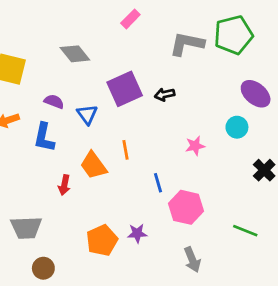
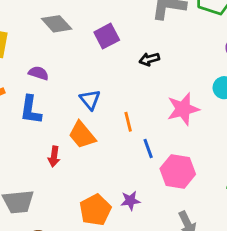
purple square: (125, 89) -> (107, 36), moved, size x0.7
blue triangle: (87, 114) -> (90, 100), moved
pink star: (195, 146) -> (183, 109), size x1.6
orange line: (126, 150) -> (128, 122), moved

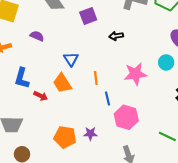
blue L-shape: (31, 110) -> (22, 78), moved
red arrow: (54, 156) -> (41, 96), turned -80
orange pentagon: (95, 210) -> (65, 137), turned 30

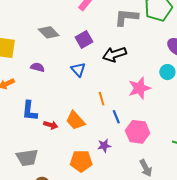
black arrow: (116, 36) -> (114, 54), size x1.6
blue triangle: (71, 59) -> (78, 70), moved
orange trapezoid: (62, 83) -> (75, 120), moved
purple star: (90, 134) -> (104, 146), moved

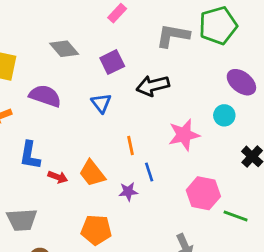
purple semicircle: (37, 67) -> (45, 96), size x1.6
pink hexagon: (138, 132) -> (203, 193), moved
purple star: (104, 146) -> (128, 192), moved

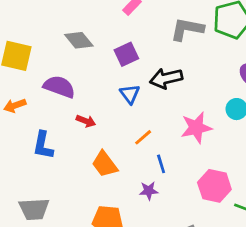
blue triangle: (101, 103) -> (130, 94), moved
orange line: (131, 146) -> (143, 137), turned 60
red arrow: (58, 177) -> (86, 121), moved
purple star: (128, 192) -> (149, 191), moved

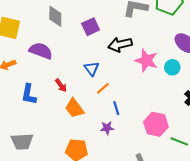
gray diamond: (79, 40) -> (55, 16), turned 40
blue triangle: (130, 94) -> (92, 68), moved
red arrow: (86, 121) -> (61, 85), moved, turned 32
pink star: (196, 128) -> (146, 61), moved, turned 30

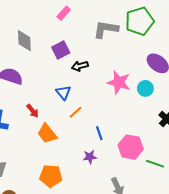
black arrow: (120, 45) -> (80, 66), moved, size x0.7
blue line: (116, 108) -> (99, 133), moved
purple star: (107, 128) -> (90, 157), moved

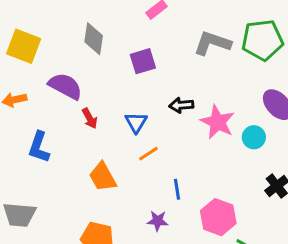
black arrow: (80, 66) -> (181, 105), moved
red arrow: (33, 111) -> (90, 118), moved

